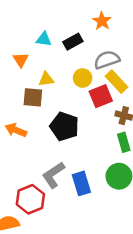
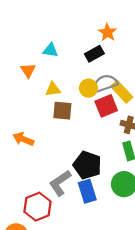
black rectangle: (73, 42) -> (94, 54), moved
gray semicircle: (107, 60) -> (105, 83), moved
brown square: (33, 97) -> (62, 111), moved
black pentagon: (64, 126) -> (87, 165), moved

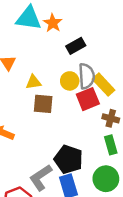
orange star: (107, 32) -> (53, 23), moved
cyan triangle: (51, 50) -> (29, 18), moved, size x1.6
gray semicircle: (105, 83) -> (87, 76), turned 105

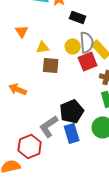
black rectangle: (76, 46) -> (78, 17), turned 49
black pentagon: (68, 159) -> (72, 111), turned 30

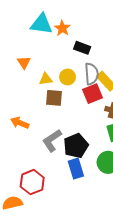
yellow circle: (73, 46) -> (68, 77), moved
gray L-shape: (49, 126) -> (52, 140), moved

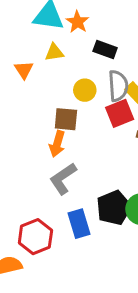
yellow triangle: (46, 79) -> (54, 52), moved
orange arrow: (20, 123) -> (57, 144), moved, turned -96
black pentagon: (76, 146) -> (114, 208), moved
blue rectangle: (76, 169) -> (79, 224), moved

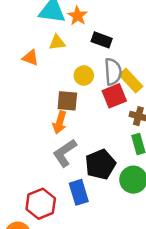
orange triangle: (24, 70) -> (30, 58), turned -36
black pentagon: (114, 208) -> (100, 164), moved

